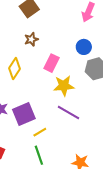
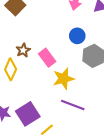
brown star: (31, 39) -> (23, 50), moved
pink rectangle: (52, 63) -> (47, 58), turned -54

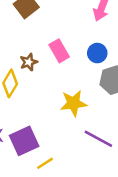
pink rectangle: (47, 58) -> (59, 51), moved
purple line: (73, 105) -> (98, 139), moved

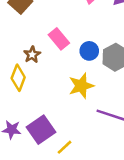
blue circle: (97, 53) -> (89, 51), moved

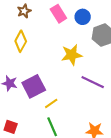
blue circle: (89, 51) -> (83, 17), moved
brown star: (32, 55) -> (24, 11), moved

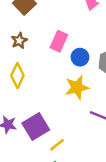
pink rectangle: (58, 14) -> (59, 41), turned 60
blue circle: (83, 17) -> (80, 57), moved

